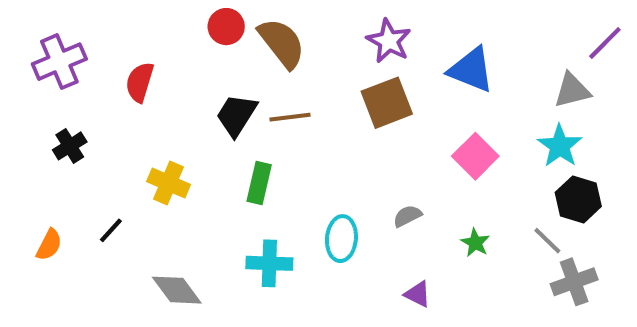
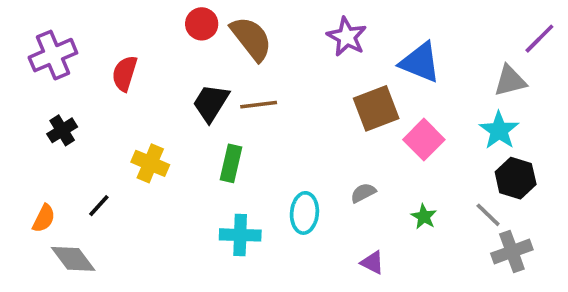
brown square: (387, 103) -> (376, 108), moved
gray diamond: (177, 290) -> (73, 259), moved

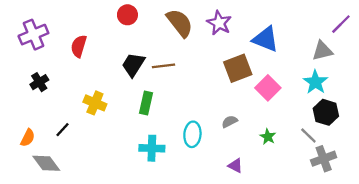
brown semicircle: (251, 39) -> (180, 23), moved

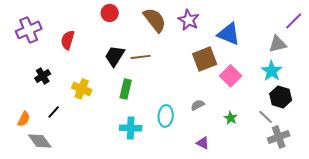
black cross: (39, 82) -> (43, 76), moved

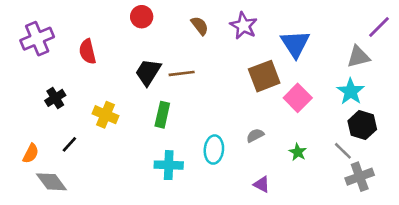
brown semicircle: (155, 20) -> (200, 26), size x0.6
blue triangle: (229, 34) -> (295, 44), turned 35
red semicircle: (68, 40) -> (87, 52), turned -30

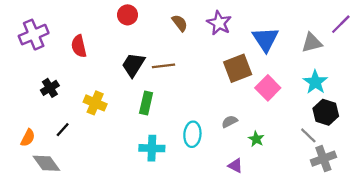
gray triangle: (358, 57) -> (312, 43), moved
green star: (298, 152) -> (256, 139), moved

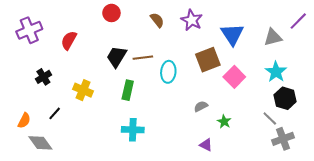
red semicircle: (79, 46) -> (69, 40), turned 42
cyan ellipse: (192, 134) -> (168, 72), moved

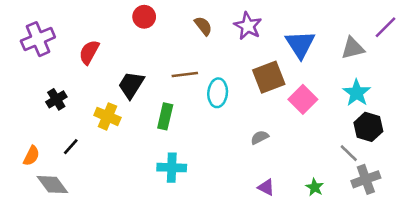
black trapezoid: (117, 57) -> (131, 85), moved
green star: (224, 122) -> (315, 187), moved

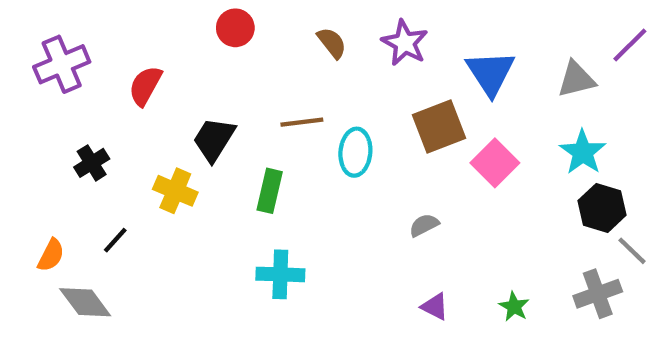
gray line: (349, 153) -> (632, 251), moved

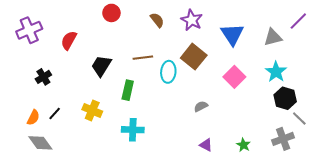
brown square: (439, 126) -> (194, 57), moved, turned -30
yellow cross: (175, 191) -> (92, 110), moved
orange semicircle: (51, 255) -> (33, 118), moved

